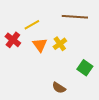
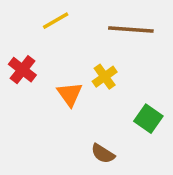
yellow line: (32, 25) -> (56, 21), moved
orange triangle: (40, 45) -> (70, 94), moved

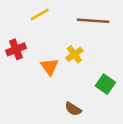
red cross: (22, 70) -> (16, 49), turned 30

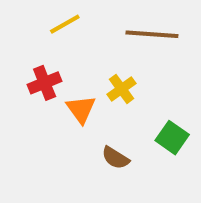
red cross: (16, 49) -> (45, 83), moved
brown semicircle: (73, 109) -> (115, 158), moved

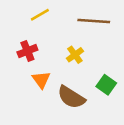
orange triangle: (81, 109) -> (41, 80), moved
brown semicircle: (115, 158) -> (71, 97), size x1.6

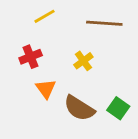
green square: (106, 85) -> (118, 108), moved

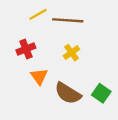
brown line: (104, 23) -> (68, 20), moved

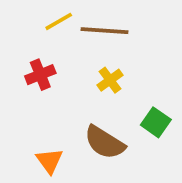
orange triangle: (39, 76) -> (50, 161), moved
green square: (101, 93) -> (156, 122), moved

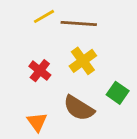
red cross: (40, 75) -> (40, 71), moved, turned -30
yellow cross: (110, 80) -> (83, 61), size x1.4

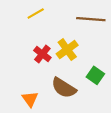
brown line: (79, 23) -> (91, 19), moved
red cross: (40, 71) -> (42, 54), moved

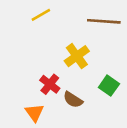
red cross: (42, 54) -> (50, 84), moved
brown semicircle: (64, 88) -> (73, 100), size x0.7

